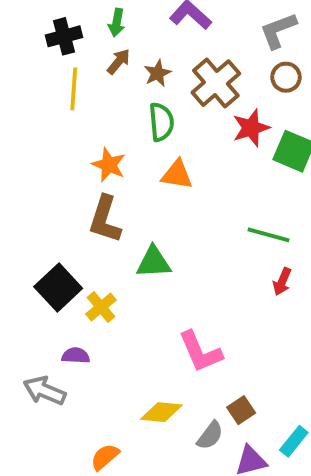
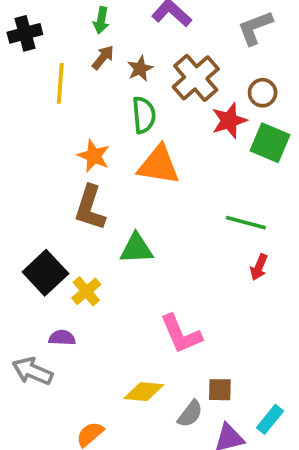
black cross: (64, 36) -> (25, 33), moved
brown circle: (286, 77) -> (263, 93), moved
orange triangle: (177, 175) -> (159, 165), size x1.4
brown square: (241, 410) -> (220, 390), turned 35

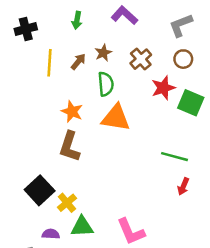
brown arrow: (103, 57) -> (78, 62), moved
brown cross: (196, 78) -> (141, 59), size x0.7
brown circle: (263, 93) -> (183, 59), moved
green triangle: (136, 249) -> (82, 227), moved

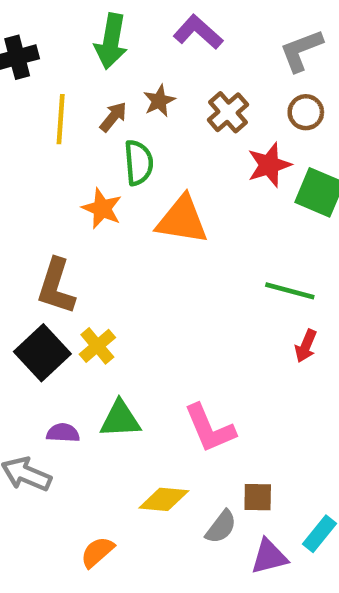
green arrow: (77, 20) -> (111, 41), size x1.6
green semicircle: (106, 84) -> (139, 163), moved
brown L-shape: (70, 147) -> (56, 286), moved
yellow cross: (67, 203) -> (97, 346), moved

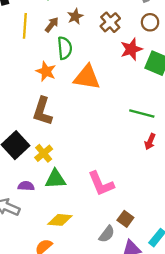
brown L-shape: (56, 286) -> (42, 111), moved
yellow cross: (97, 346) -> (44, 153), moved
brown square: (258, 497) -> (125, 219), turned 35
yellow diamond: (164, 499) -> (60, 220), moved

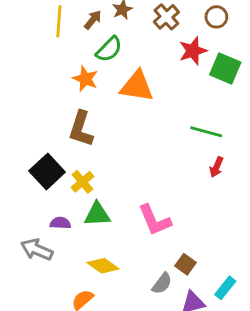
green semicircle: (65, 48) -> (109, 49), turned 50
yellow diamond: (60, 220) -> (103, 266), turned 30

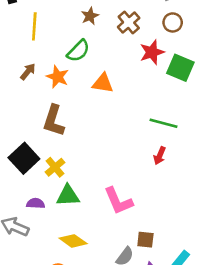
brown arrow: (93, 20) -> (28, 72), moved
orange triangle: (137, 86) -> (103, 83), size x0.7
red arrow: (216, 167) -> (160, 156), moved
brown square: (186, 264) -> (145, 240), turned -30

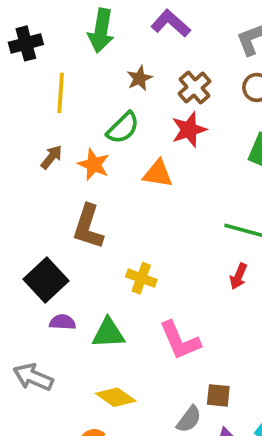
red star: (152, 52) -> (189, 130), moved
yellow cross: (55, 167) -> (141, 278), moved, turned -30
purple semicircle: (36, 203) -> (62, 322), moved

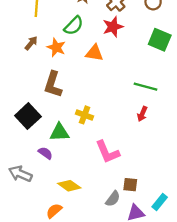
purple semicircle: (62, 322) -> (45, 153), moved, turned 32
green triangle: (108, 333) -> (59, 132), moved

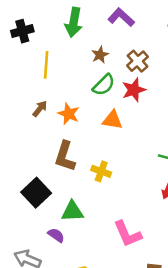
green semicircle: (74, 26) -> (104, 85), moved
yellow cross: (85, 115) -> (101, 171), moved

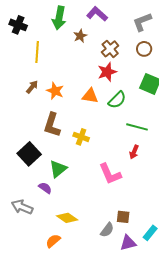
black cross: (22, 31) -> (18, 25), turned 36
brown star: (100, 55) -> (80, 36), moved
green semicircle: (104, 85) -> (117, 100), moved
green triangle: (72, 211) -> (58, 169), turned -36
pink L-shape: (127, 234) -> (110, 174), moved

